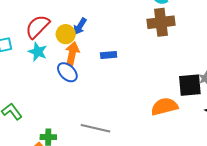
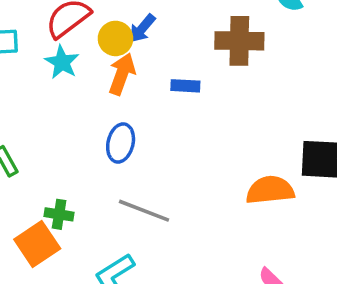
brown cross: (161, 22) -> (239, 41), moved
blue ellipse: (67, 72) -> (121, 143), moved, turned 50

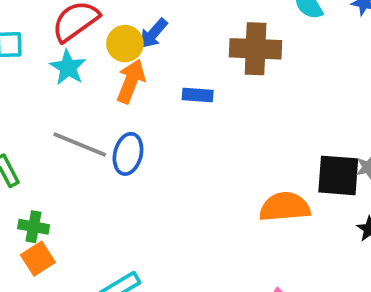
gray line: (144, 211) -> (80, 145), moved
green cross: (59, 214) -> (34, 227), moved
orange square: (37, 244) -> (38, 259), size x0.7

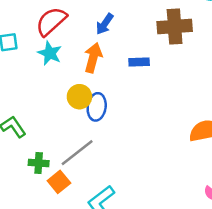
yellow circle: (125, 44) -> (79, 97), moved
gray line: (80, 145) -> (77, 153), moved, turned -54
orange square: (38, 259) -> (59, 182), moved

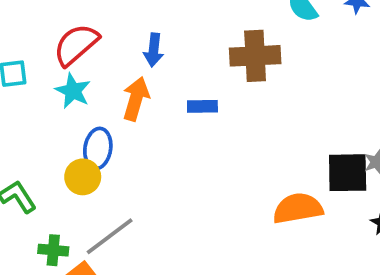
blue arrow: (105, 24) -> (154, 50), turned -30
yellow circle: (79, 97) -> (83, 177), moved
blue ellipse: (97, 107) -> (98, 149), moved

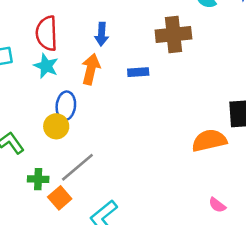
red semicircle: (76, 45) -> (47, 33), turned -48

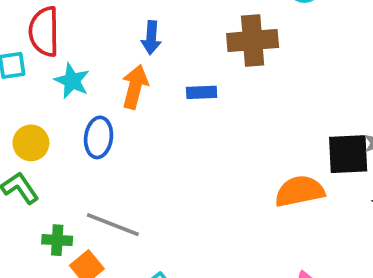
red semicircle: (47, 33) -> (44, 32), moved
yellow circle: (56, 126) -> (31, 143), moved
gray line: (77, 167) -> (113, 225), turned 60

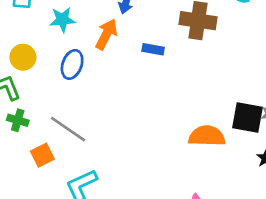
cyan star: (72, 81) -> (62, 20), turned 30
green cross: (57, 240) -> (18, 120), moved

